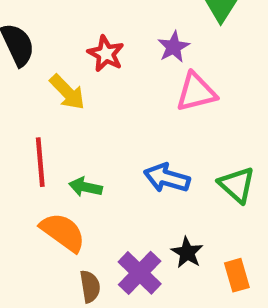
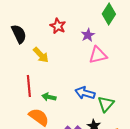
red star: (106, 54) -> (58, 26), moved
green triangle: (237, 185) -> (106, 104), moved, turned 30

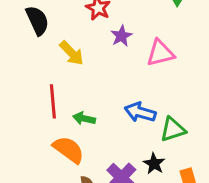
purple star: (88, 35) -> (121, 36), moved
green triangle: (106, 104) -> (173, 129), turned 30

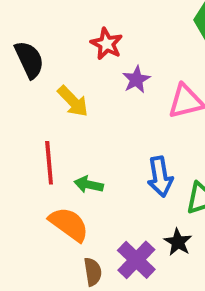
blue arrow: (140, 112) -> (160, 177), turned -116

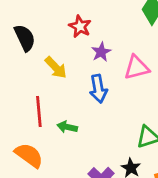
blue arrow: (160, 177) -> (98, 89), moved
orange semicircle: (69, 224) -> (29, 155), moved

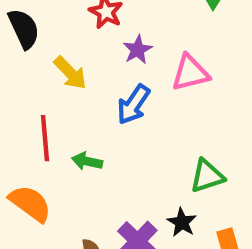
blue arrow: (98, 89) -> (133, 104), turned 44

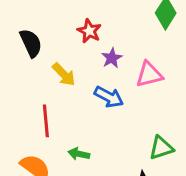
blue arrow: (133, 104) -> (109, 97), turned -96
green arrow: (87, 161) -> (79, 154), moved

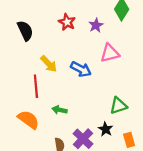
purple star: (112, 58) -> (96, 25), moved
yellow arrow: (64, 74) -> (49, 64), moved

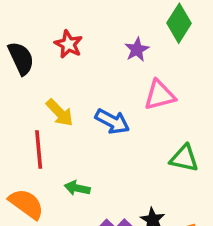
red star: (67, 22) -> (68, 44), moved
green triangle: (118, 106) -> (184, 158), moved, turned 30

